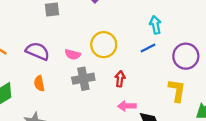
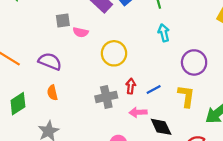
blue line: (148, 48) -> (154, 89), moved
pink semicircle: (73, 54) -> (81, 32), moved
gray cross: (83, 79) -> (106, 97), moved

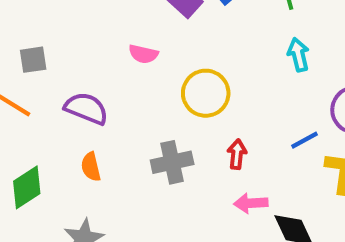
gray square: (63, 20) -> (33, 60), moved
blue line: (154, 89) -> (305, 140), moved
gray cross: (106, 97) -> (172, 162), moved

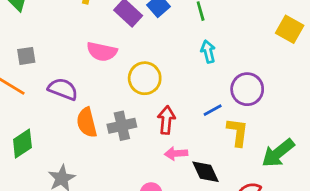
pink semicircle: (143, 54) -> (102, 52), size x1.5
red arrow: (237, 154) -> (166, 120), size x1.4
orange semicircle: (91, 167) -> (87, 122), moved, size x1.5

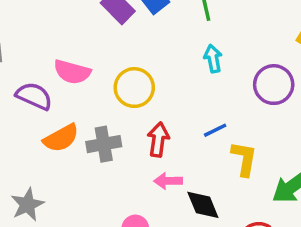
pink semicircle: (102, 52) -> (72, 72), moved
purple circle: (247, 89) -> (274, 85), moved
orange semicircle: (87, 122) -> (61, 138), turned -108

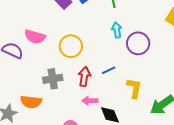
purple circle: (274, 85) -> (138, 43), moved
blue line: (215, 130) -> (109, 70), moved
orange semicircle: (61, 138) -> (31, 102), moved, turned 35

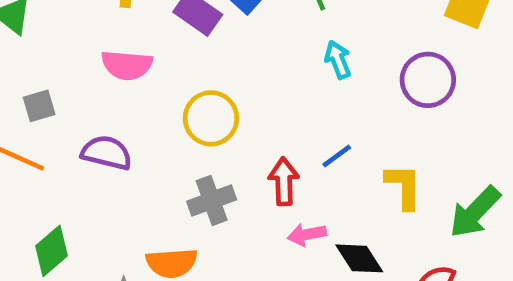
pink semicircle: (35, 37) -> (127, 65), moved
purple circle: (138, 43) -> (428, 80), moved
yellow circle: (71, 46) -> (211, 118), moved

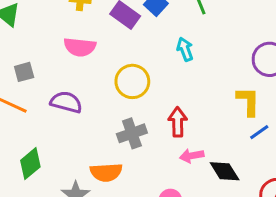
cyan arrow: (338, 60) -> (185, 49), moved
blue line: (337, 156) -> (259, 132), moved
yellow L-shape: (404, 186) -> (248, 101), moved

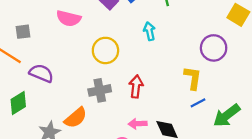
purple semicircle: (66, 102) -> (41, 73), moved
pink arrow: (192, 156) -> (138, 124), moved
orange semicircle: (106, 172) -> (76, 118), turned -45

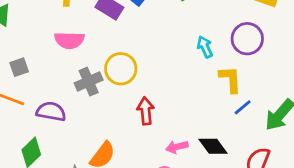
cyan arrow: (149, 31) -> (205, 47), moved
red arrow: (136, 86) -> (146, 111), moved
gray cross: (100, 90) -> (89, 82), moved

